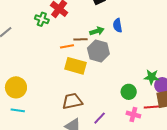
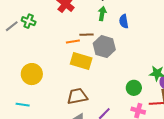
green cross: (42, 19) -> (29, 21), moved
green arrow: (97, 31) -> (102, 14), moved, turned -64
yellow circle: (16, 87) -> (32, 74), moved

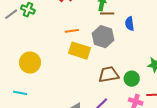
blue semicircle: (124, 21) -> (130, 24), moved
brown line: (86, 35) -> (107, 14), moved
brown trapezoid: (77, 96) -> (109, 75), moved

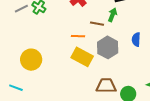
brown line: (107, 14) -> (97, 24), moved

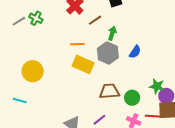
green arrow: (112, 15) -> (112, 33), moved
brown line: (97, 24) -> (95, 20), moved, turned -40
blue semicircle: (136, 40) -> (135, 52), moved, turned -144

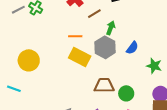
green star: (157, 86) -> (154, 66), moved

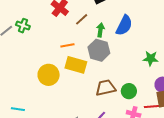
blue semicircle: (132, 48) -> (124, 25), moved, size x1.5
yellow circle: (29, 60) -> (49, 75), moved

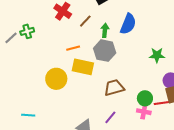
green cross: (23, 26) -> (27, 31), turned -32
green circle: (129, 91) -> (145, 98), moved

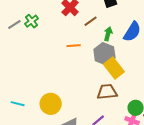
green cross: (27, 31) -> (31, 21), turned -32
yellow rectangle: (83, 67) -> (114, 68), moved, turned 30
yellow circle: (56, 79) -> (51, 104), moved

